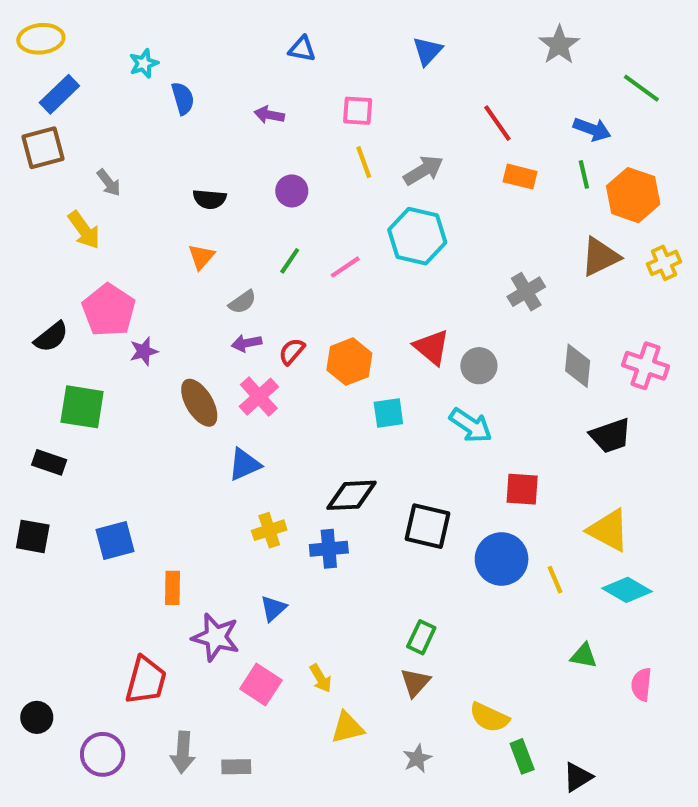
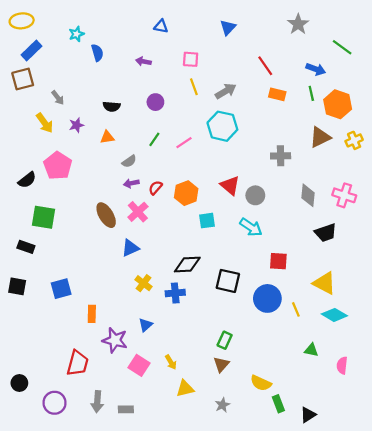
orange triangle: (201, 257) -> (107, 137), turned 40
gray cross: (526, 292) -> (281, 156), turned 30
purple star: (144, 351) -> (76, 125), moved
yellow cross: (269, 530) -> (143, 283), turned -35

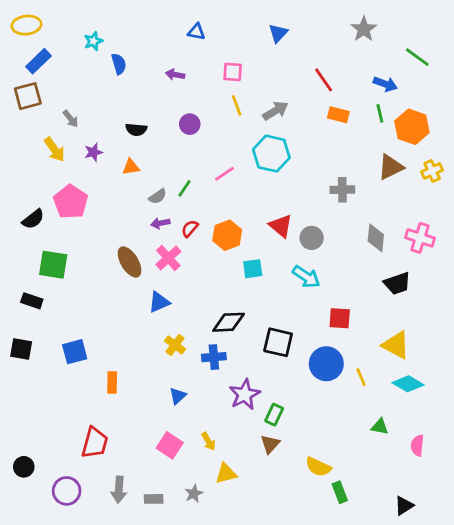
green line: (154, 139) -> (184, 188), moved
purple star: (115, 340) -> (245, 395), moved, turned 30
gray star: (222, 405) -> (194, 494), moved
black triangle: (308, 415) -> (404, 506), moved

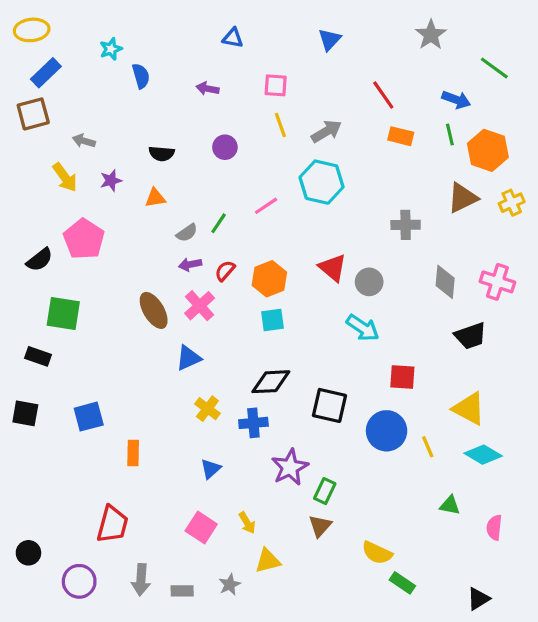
gray arrow: (71, 119) -> (84, 141), turned 144
cyan square: (253, 269) -> (272, 320), moved
green rectangle: (340, 492) -> (402, 583), turned -35

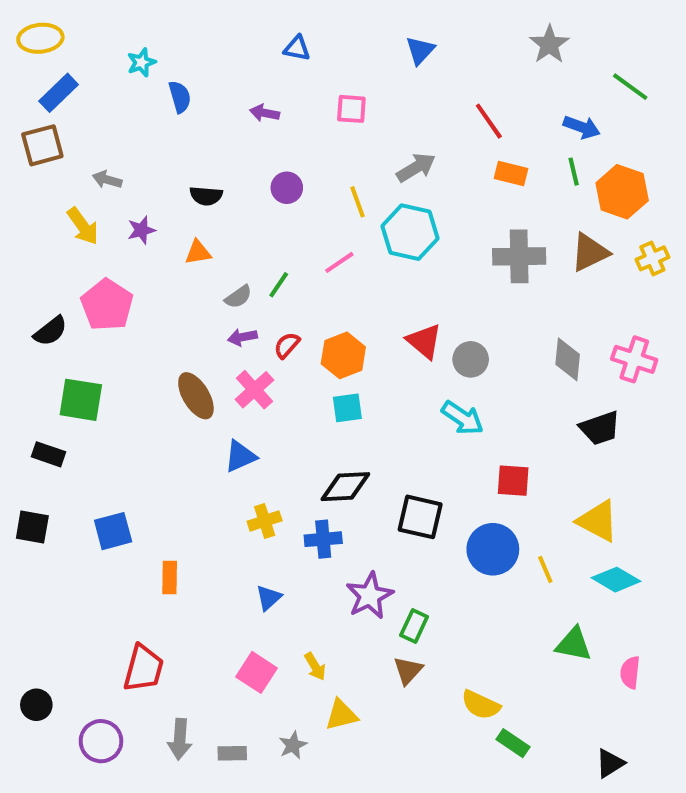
yellow line: (280, 125) -> (358, 202), moved
gray cross: (406, 225) -> (519, 256), moved, size x1.4
yellow cross: (207, 409) -> (265, 521), turned 35
green triangle: (450, 505) -> (574, 644), size x1.4

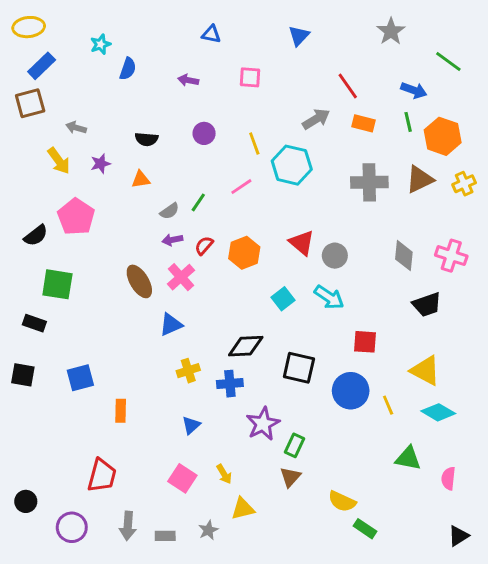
blue semicircle: (180, 97) -> (128, 69), turned 35
gray arrow: (416, 168) -> (316, 119), moved
cyan square: (347, 408) -> (283, 299), moved, turned -30
black triangle: (610, 763) -> (458, 536), moved

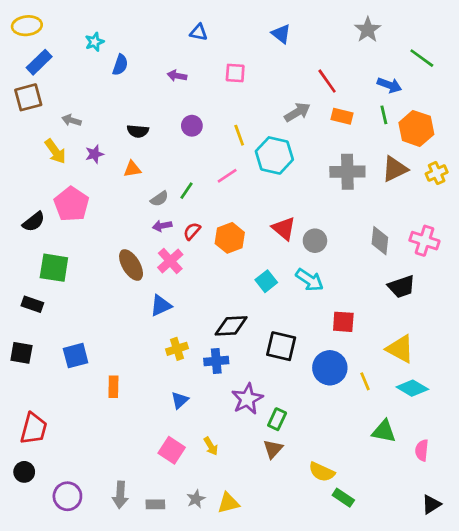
blue triangle: (299, 36) -> (281, 34), turned -35
red trapezoid: (102, 476) -> (34, 429), moved
yellow triangle: (243, 509) -> (228, 503), moved

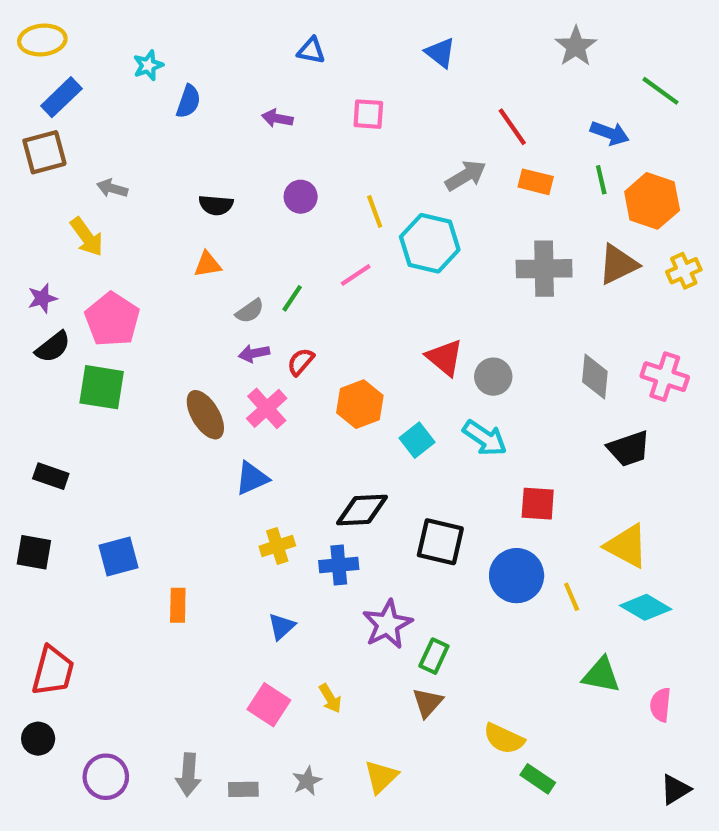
purple star: (95, 154) -> (42, 298), moved
orange hexagon: (230, 238) -> (360, 404), moved
green square: (54, 268) -> (102, 387), moved
yellow triangle: (228, 503) -> (381, 777), moved, turned -30

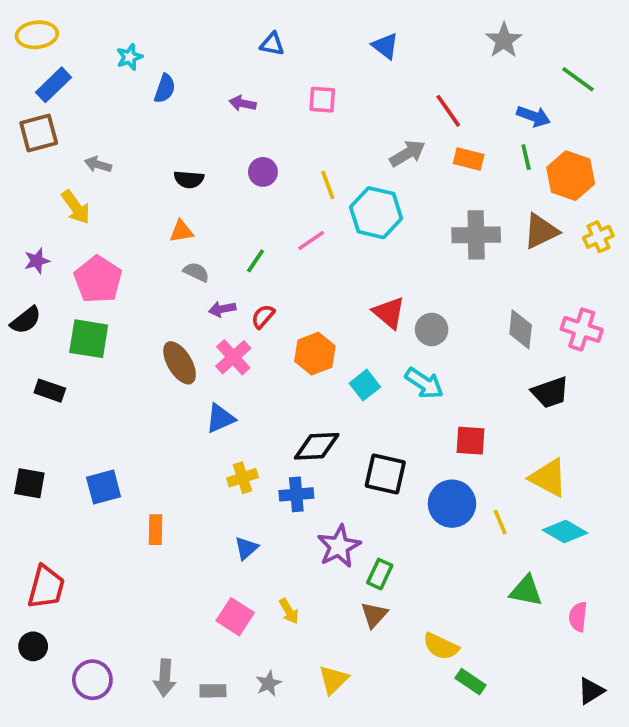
gray semicircle: (250, 311) -> (196, 272), moved, turned -120
black semicircle: (53, 347) -> (26, 320), moved
black rectangle: (51, 476) -> (50, 391), moved

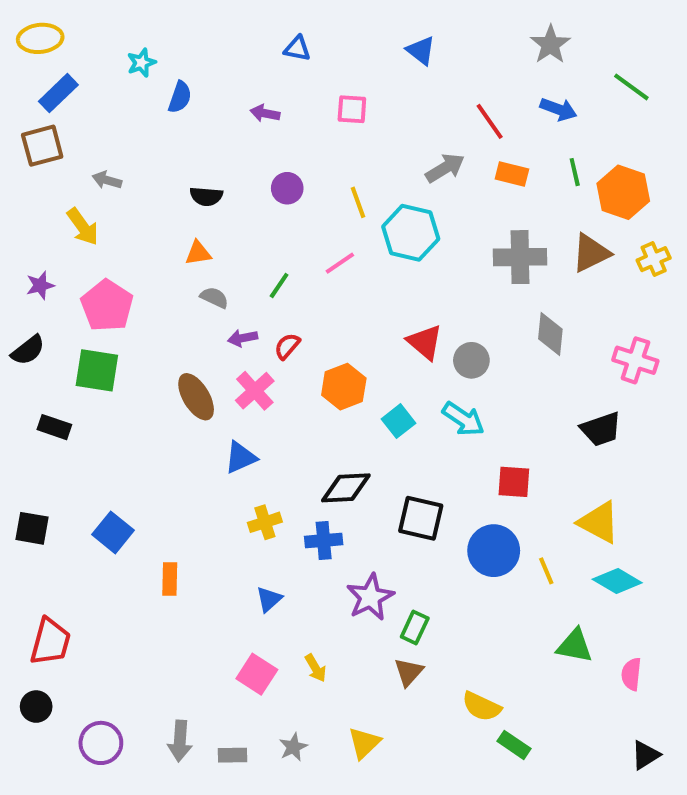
blue arrow: (534, 116) -> (558, 109), moved
gray diamond: (521, 329) -> (550, 334), moved
blue square: (104, 487) -> (113, 532), turned -36

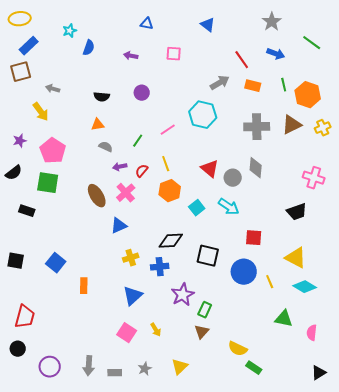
yellow line: (358, 202) -> (166, 164), moved
gray diamond: (550, 334) -> (256, 168), moved
blue triangle: (269, 599) -> (133, 296), size x1.5

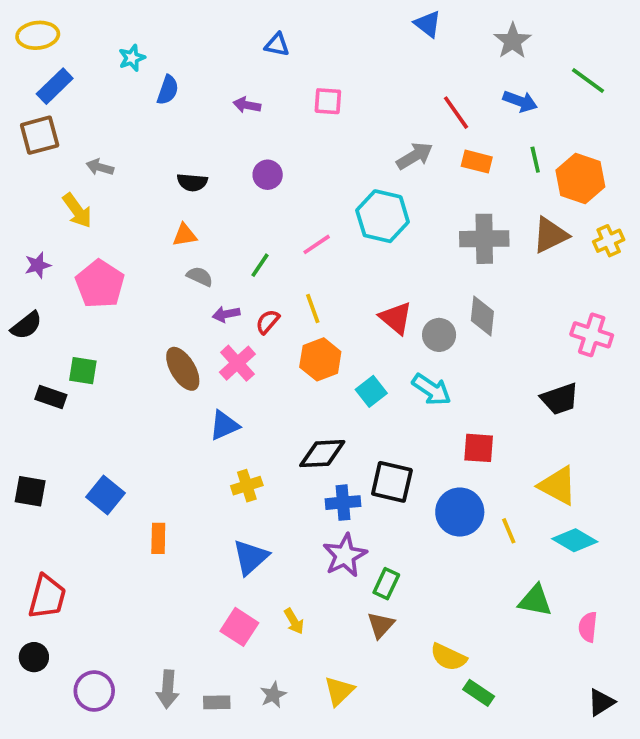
blue triangle: (208, 25) -> (428, 24), moved
green square: (48, 183) -> (83, 371), moved, size x0.7
blue cross: (160, 267) -> (343, 503), moved

